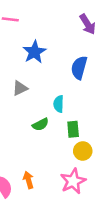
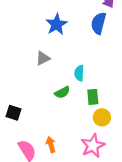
blue semicircle: (79, 68) -> (99, 23), moved

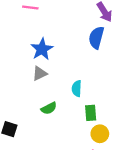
blue star: (57, 24) -> (42, 49), moved
green semicircle: (62, 92) -> (49, 108), moved

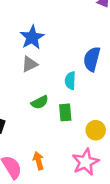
blue semicircle: (96, 38) -> (92, 59), moved
green rectangle: (91, 113) -> (65, 112), moved

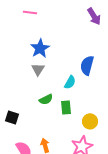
gray triangle: (30, 64) -> (38, 69), turned -32
cyan semicircle: (70, 81) -> (70, 82), turned -152

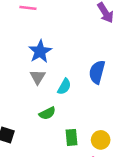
cyan semicircle: (70, 82) -> (64, 87), moved
green rectangle: (66, 107) -> (72, 137), moved

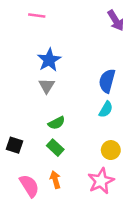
cyan semicircle: (64, 87) -> (106, 109), moved
green rectangle: (72, 137) -> (55, 148), moved, turned -42

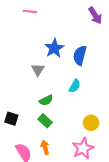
blue star: (49, 60) -> (54, 48), moved
blue semicircle: (107, 81) -> (80, 55), moved
cyan semicircle: (106, 109) -> (75, 86), moved

